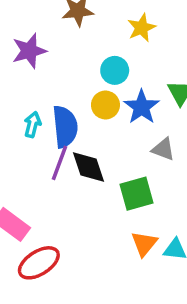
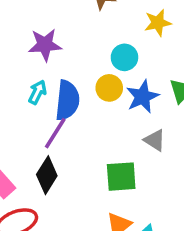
purple star: (29, 51) -> (45, 45), moved
black diamond: (88, 167) -> (47, 175), moved, turned 39

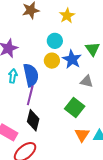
green square: (121, 177) -> (75, 108), turned -30

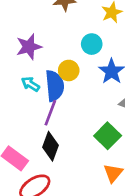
yellow circle: (52, 61) -> (69, 70), moved
cyan arrow: (13, 76) -> (30, 84), turned -72

